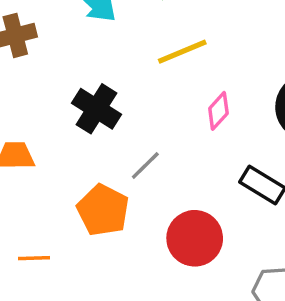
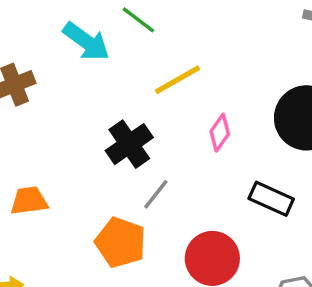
black cross: (96, 109) -> (129, 144), moved, turned 30

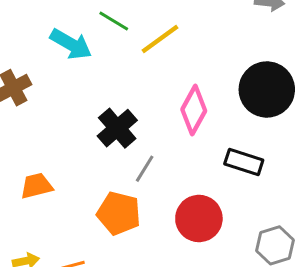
yellow line: (178, 80) -> (160, 39), moved
pink diamond: (220, 133) -> (194, 110), size x1.5

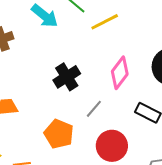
gray line: (145, 169) -> (94, 109), moved

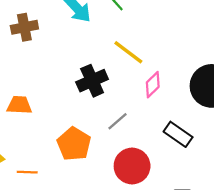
yellow line: (105, 22) -> (128, 52), moved, turned 56
pink diamond: (120, 73) -> (153, 85), size x0.7

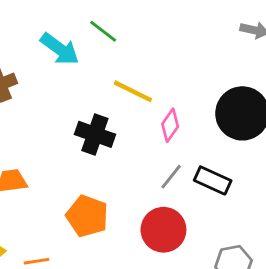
black cross: (92, 81) -> (95, 134), turned -36
gray line: (118, 121) -> (171, 177), moved

